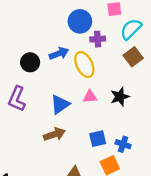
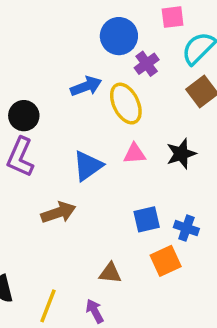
purple cross: (98, 39) -> (147, 64), turned -32
black circle: (30, 62) -> (24, 116), moved
brown arrow: (54, 134) -> (58, 212), moved

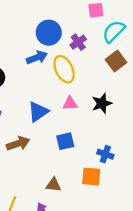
blue circle: (119, 36) -> (49, 33), moved
blue square: (147, 219) -> (65, 141), moved
orange square: (166, 261) -> (91, 177), turned 30

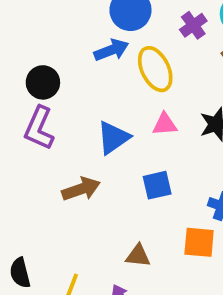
purple cross: (78, 42) -> (193, 25), moved

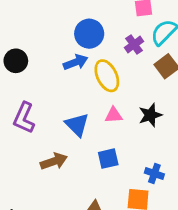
black circle: (43, 82) -> (16, 61), moved
blue triangle: (113, 138) -> (77, 125), turned -40

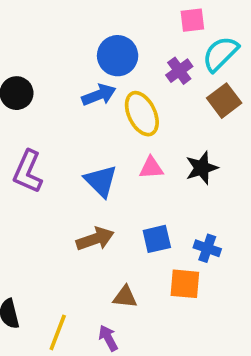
blue square: (108, 159) -> (157, 239), moved
brown arrow: (54, 161) -> (95, 239), moved

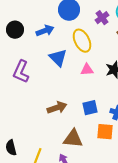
blue arrow: (99, 95) -> (45, 31), moved
blue triangle: (101, 181) -> (58, 58), moved
brown triangle: (125, 297) -> (73, 139), size x1.5

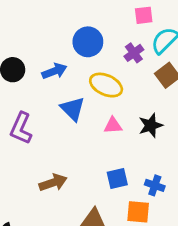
yellow ellipse: (82, 41) -> (106, 85), turned -40
brown arrow: (57, 108) -> (53, 183), moved

